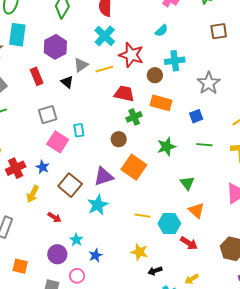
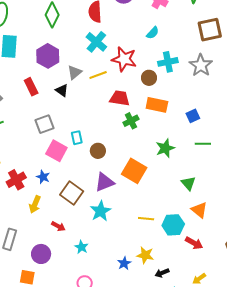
brown square: (219, 31) -> (210, 30), size x1.4
gray star: (209, 83) -> (201, 65), moved
brown circle: (119, 139) -> (98, 151), moved
purple circle: (57, 254) -> (41, 254), moved
blue star: (96, 255) -> (124, 263), moved

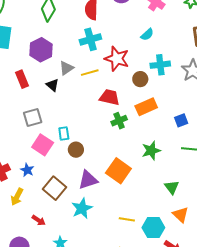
cyan cross: (96, 42) -> (90, 39), turned 30
orange rectangle: (157, 105) -> (146, 107), turned -40
brown circle: (98, 151) -> (76, 150), moved

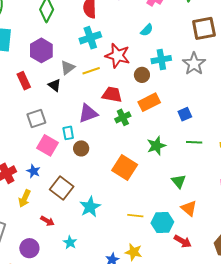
purple triangle: (88, 180) -> (88, 113), moved

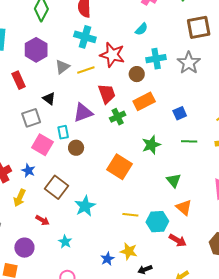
cyan cross: (90, 38) -> (85, 37), turned 35
black triangle: (55, 85) -> (49, 99), moved
red trapezoid: (112, 95) -> (107, 94), turned 60

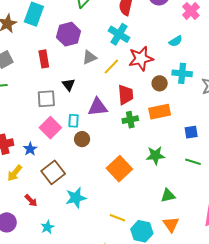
red star: (112, 55) -> (141, 58), turned 30
yellow line: (86, 70) -> (111, 66), turned -42
green triangle: (174, 180) -> (168, 196), turned 42

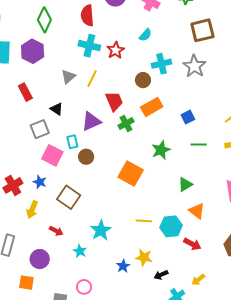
purple hexagon: (69, 34) -> (33, 51), moved
red star: (141, 58) -> (116, 50), moved, size x0.7
cyan star: (76, 198) -> (101, 230), moved

